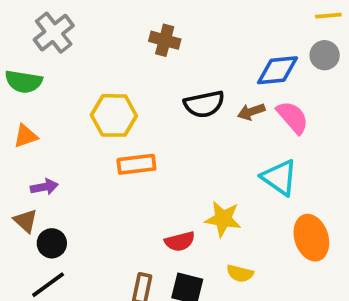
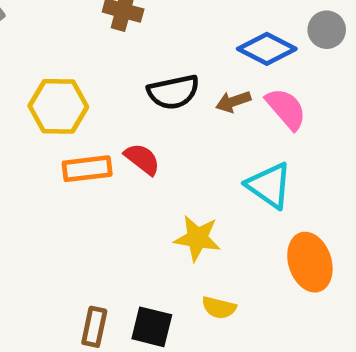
blue diamond: (278, 70) -> (267, 49), turned 33
red semicircle: (180, 241) -> (142, 159), moved, turned -128

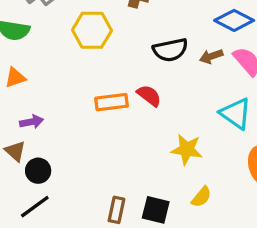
yellow hexagon: (58, 106) -> (92, 30), moved
yellow semicircle: (219, 308) -> (201, 197), turned -65

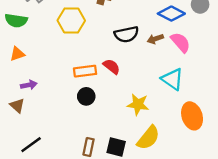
black circle: (38, 171) -> (86, 96), moved
yellow semicircle: (201, 197) -> (148, 138), size x1.6

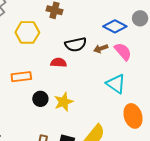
red semicircle: (112, 66) -> (59, 63), moved, turned -35
orange rectangle: (85, 71) -> (21, 77), moved
yellow star: (138, 104) -> (64, 102), moved, turned -30

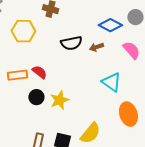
pink semicircle: (123, 52) -> (131, 50), moved
red semicircle: (59, 63) -> (39, 72), moved, turned 35

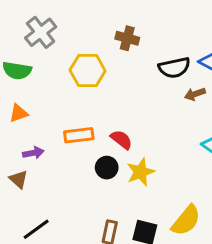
black semicircle: (71, 43) -> (174, 68), moved
red semicircle: (39, 72) -> (121, 140), moved

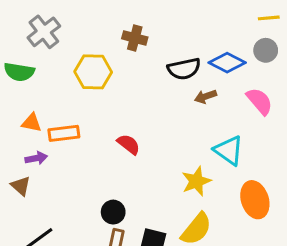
orange triangle: (19, 113) -> (32, 123), moved, turned 30
orange rectangle: (79, 135) -> (64, 133), moved
black circle: (107, 168) -> (113, 212), moved
yellow star: (140, 172) -> (196, 181), moved

